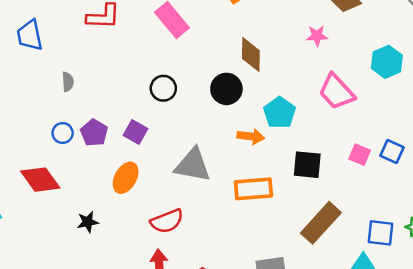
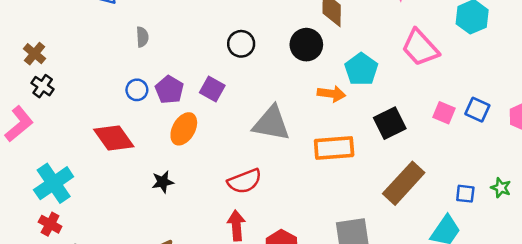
black square: (307, 165) -> (390, 123), turned -32
orange ellipse: (126, 178) -> (184, 129), moved
blue square: (381, 233) -> (465, 194), size x0.7

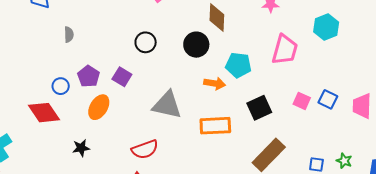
pink trapezoid: (420, 48) -> (285, 50), turned -124
cyan pentagon: (361, 69) -> (238, 65), turned -30
blue circle: (137, 90) -> (61, 86), moved

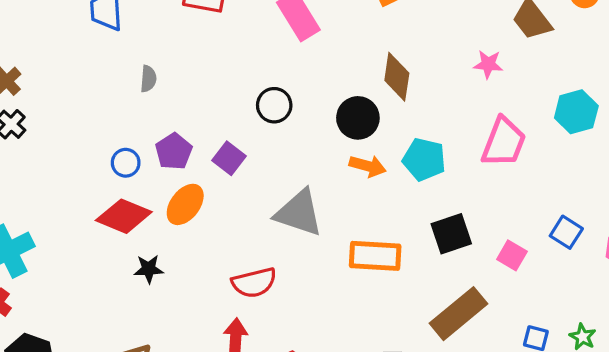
orange arrow: (215, 83) -> (368, 166), moved
pink square: (302, 101) -> (512, 255), moved
red diamond: (44, 113) -> (124, 216), moved, turned -40

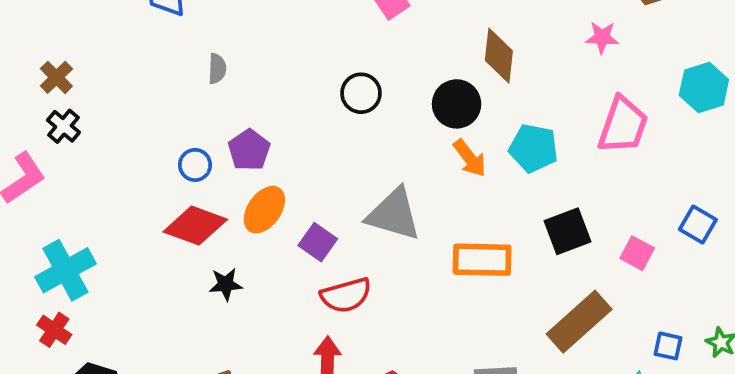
purple square: (229, 158) -> (318, 242), moved
orange arrow: (368, 166) -> (470, 158), turned 39

